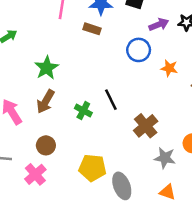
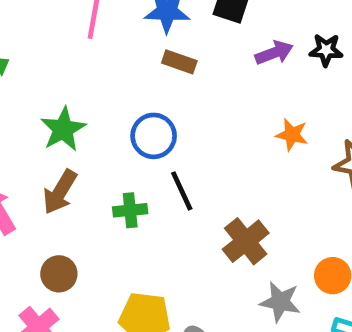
brown rectangle: (92, 29) -> (179, 62), moved
blue circle: (139, 50) -> (154, 136), moved
green cross: (83, 111) -> (130, 210), turned -35

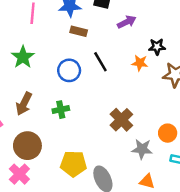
black star: (326, 50) -> (157, 47), moved
green star: (63, 129) -> (23, 57), moved
black line: (182, 191) -> (100, 62), moved
brown circle: (59, 274) -> (27, 146), size x1.5

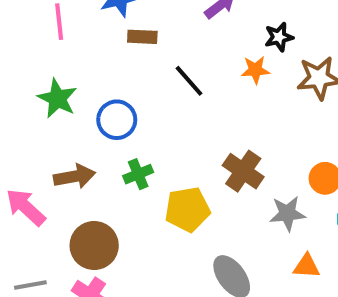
blue circle: (69, 70) -> (117, 120), moved
brown arrow: (24, 104) -> (74, 176), turned -115
yellow pentagon: (73, 164) -> (187, 209), moved

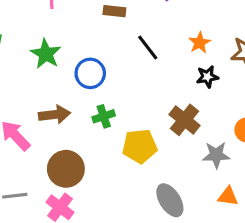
black star: (279, 37) -> (207, 77), moved
orange star: (255, 70) -> (199, 43), turned -30

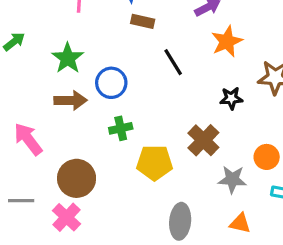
orange star: (199, 43) -> (227, 41), moved, size x1.4
brown arrow: (55, 115) -> (71, 100), moved
gray ellipse: (170, 200) -> (180, 221), turned 32

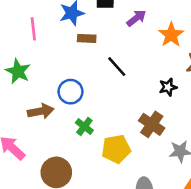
orange star: (227, 41) -> (171, 35), moved
green star: (68, 58) -> (18, 71), moved
green cross: (121, 128) -> (84, 126), turned -30

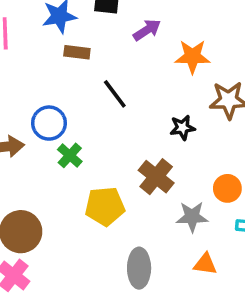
orange star: (171, 35) -> (192, 57), turned 30
green cross: (84, 126) -> (70, 155), moved

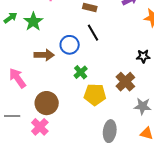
black line: (115, 94) -> (93, 33), moved
green cross: (70, 155) -> (81, 72), moved

